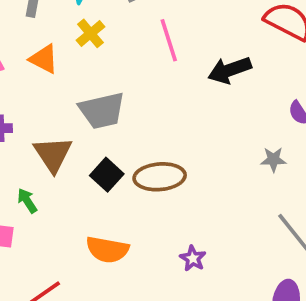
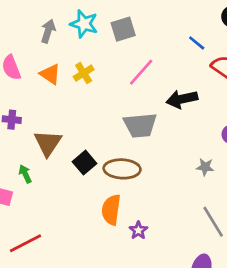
yellow cross: (90, 33) -> (84, 73), moved
pink line: (169, 40) -> (141, 72), turned 52
gray trapezoid: (102, 111) -> (140, 125), moved
orange semicircle: (107, 250) -> (111, 210), moved, turned 80

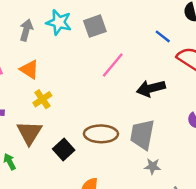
yellow cross: (84, 73) -> (42, 99), moved
gray trapezoid: (140, 125) -> (142, 135), moved, turned 108
gray star: (205, 167) -> (153, 166), moved
brown ellipse: (122, 169) -> (101, 134), moved

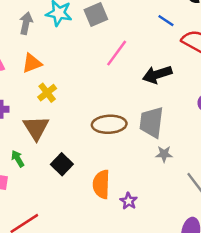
orange triangle: (29, 69) -> (32, 63), turned -50
black square: (64, 149) -> (62, 164), moved

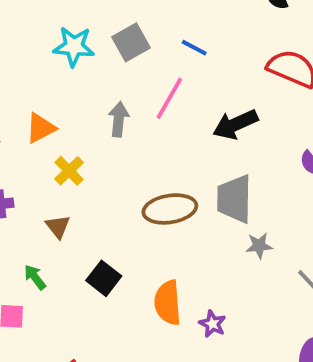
blue line: (166, 21) -> (194, 48), moved
gray arrow: (26, 23) -> (119, 119), moved
brown triangle: (36, 128) -> (58, 227), size x0.6

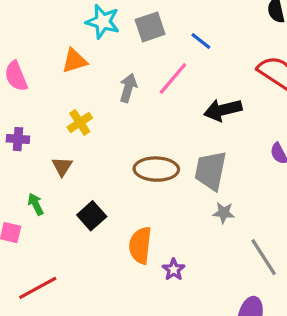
orange triangle: (41, 128) -> (74, 61), moved

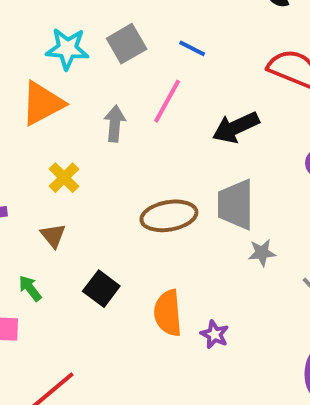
orange triangle: (74, 61) -> (42, 103), size x1.4

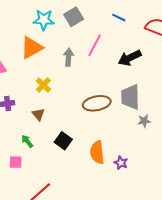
blue line: (192, 48) -> (119, 18), moved

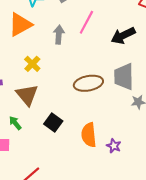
brown triangle: (38, 114) -> (27, 95), size x1.6

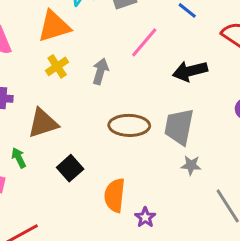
gray arrow: (59, 35) -> (100, 71), moved
yellow cross: (32, 64) -> (57, 66), moved
brown triangle: (27, 95) -> (43, 123), turned 40

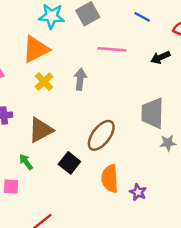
pink line: (144, 42) -> (112, 49), turned 64
black arrow: (190, 71) -> (160, 57), moved, size x0.7
brown ellipse: (129, 125) -> (101, 135), moved, turned -44

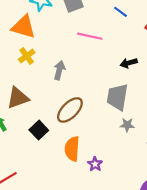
orange triangle: (36, 49) -> (24, 27), turned 35
black arrow: (160, 57) -> (129, 63), moved
gray arrow: (80, 79) -> (59, 70), moved

